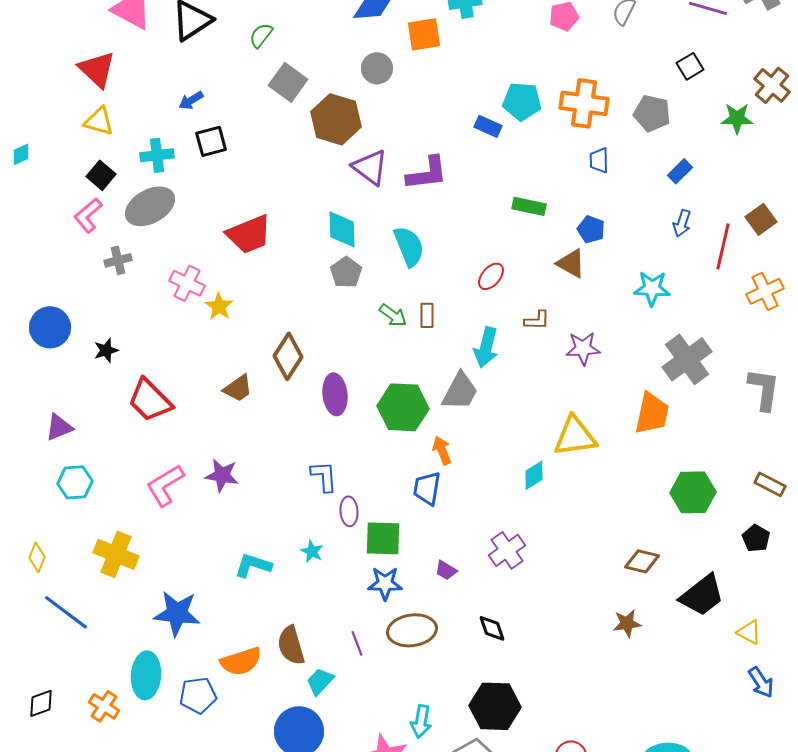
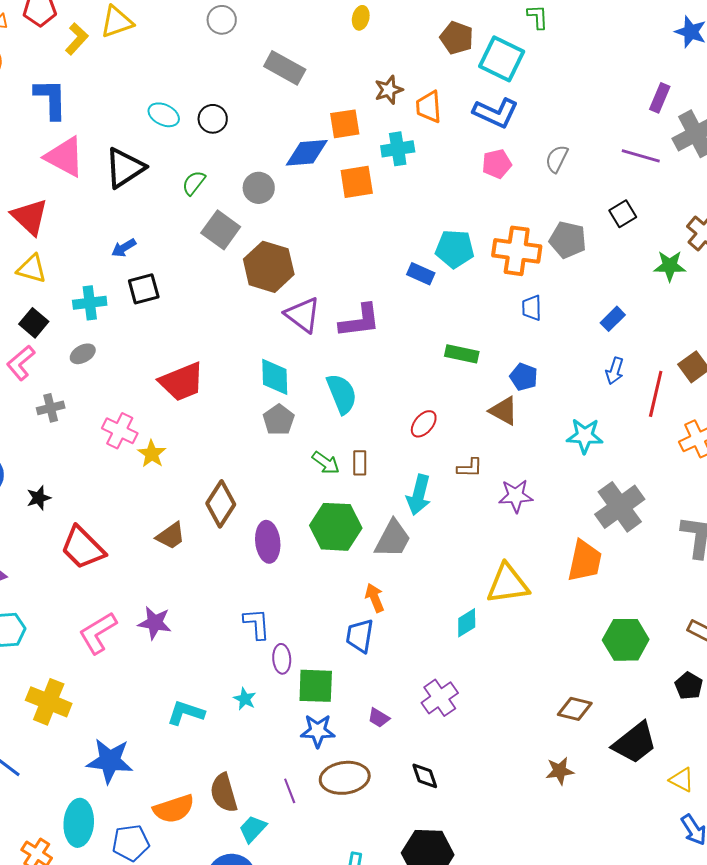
gray circle: (377, 68) -> (259, 188), moved
gray pentagon: (652, 113) -> (568, 240), moved
gray ellipse: (150, 206) -> (83, 354), size x0.5
green hexagon: (403, 407) -> (336, 527), moved

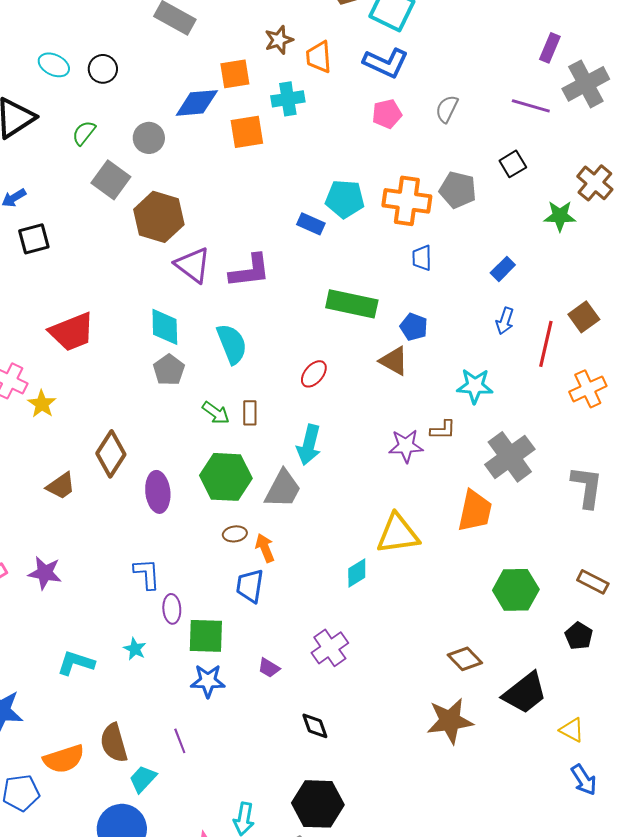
green rectangle: (462, 354) -> (352, 304), size x1.5
brown L-shape: (470, 468) -> (443, 430), moved
brown diamond: (575, 709) -> (465, 659), turned 32
brown star: (560, 771) -> (450, 721), size x1.6
brown ellipse: (345, 778) -> (235, 534), moved, size x0.5

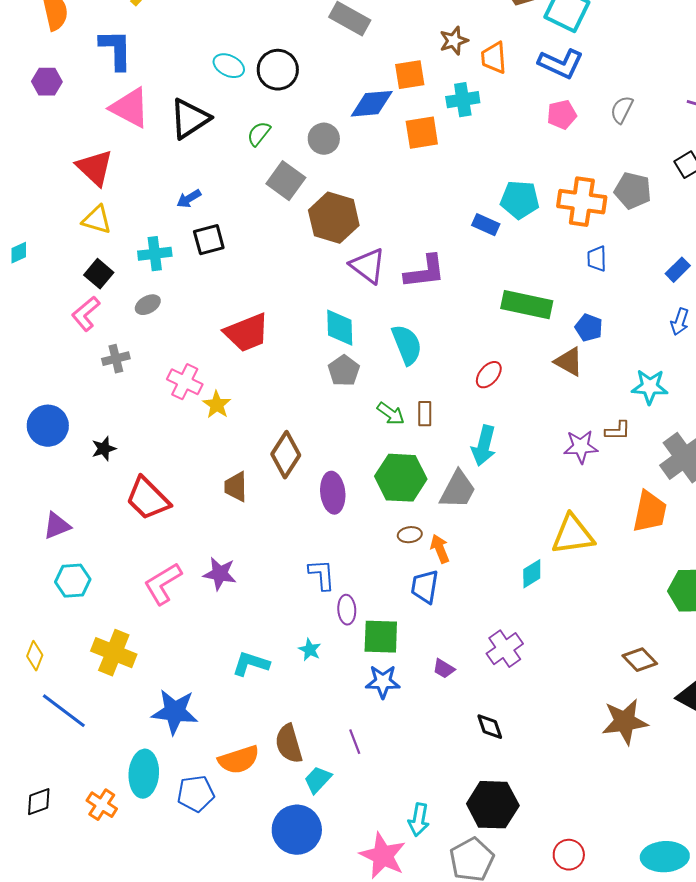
black circle: (103, 69) -> (278, 70), size x1.4
brown trapezoid: (61, 486) -> (236, 487), turned 124

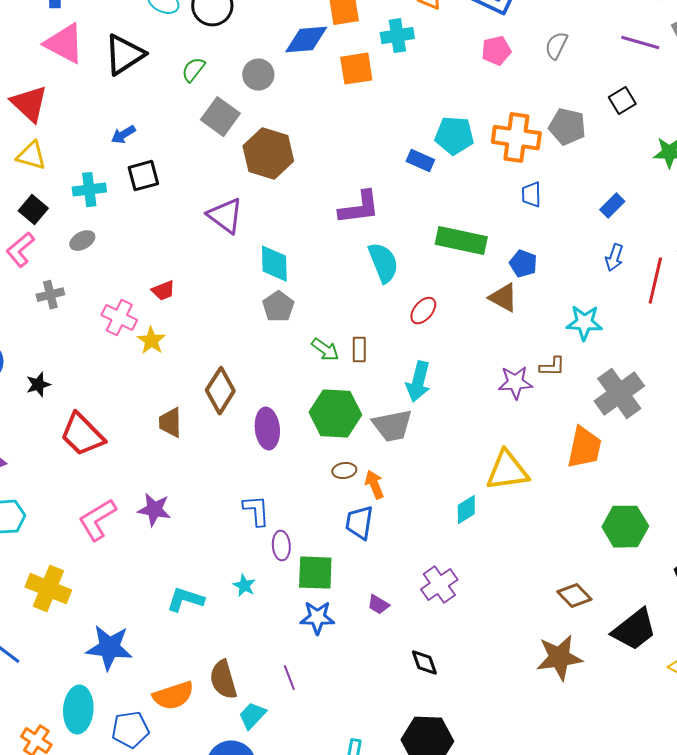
purple triangle: (368, 266) -> (225, 216), moved
red trapezoid: (247, 333) -> (163, 291), moved, size x0.5
cyan semicircle: (407, 345) -> (383, 263), moved
gray trapezoid: (458, 490) -> (392, 426), turned 51

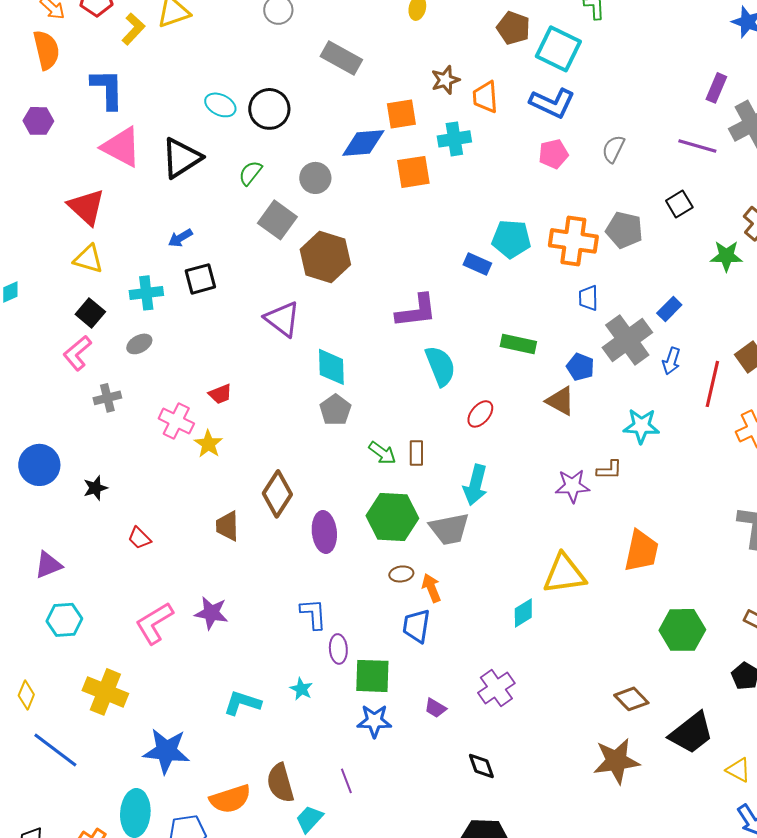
green rectangle: (461, 241) -> (518, 344), size x0.7
gray cross: (619, 394) -> (627, 340), moved
red trapezoid: (82, 435) -> (139, 538), size x0.5

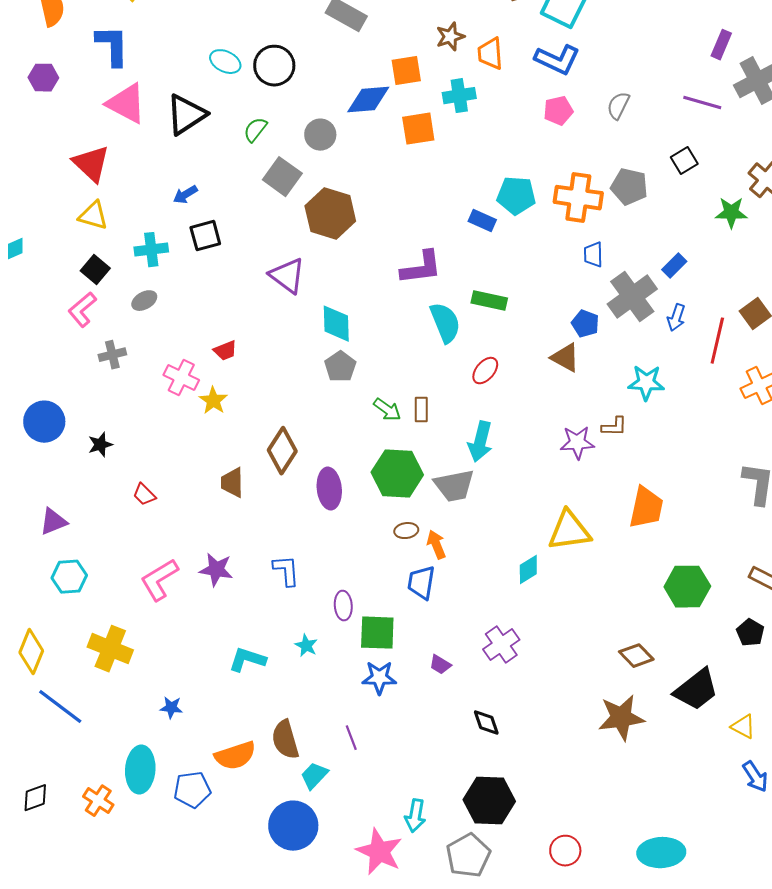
green rectangle: (518, 344) -> (489, 301), moved
blue L-shape: (313, 614) -> (286, 571), moved
yellow diamond: (26, 695) -> (31, 652), size x1.5
blue star: (166, 751) -> (171, 708), size x0.5

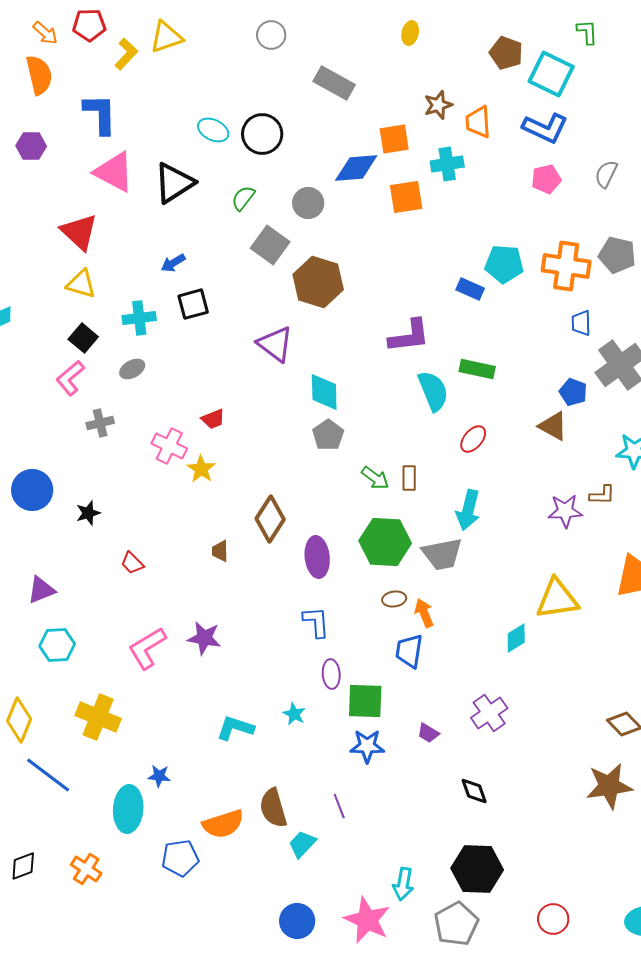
brown trapezoid: (232, 483) -> (220, 551), size x0.7
blue L-shape: (286, 571) -> (316, 622), moved
cyan ellipse: (140, 770) -> (128, 809), moved
blue circle: (293, 826) -> (297, 921), moved, size x0.7

